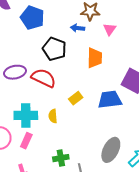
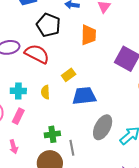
blue trapezoid: (110, 100) -> (84, 96), moved
cyan cross: (26, 115) -> (18, 91), size x0.7

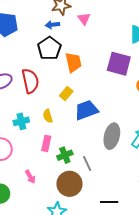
black pentagon: (48, 25) -> (49, 48), moved, turned 30
orange trapezoid: (89, 35) -> (73, 62), moved
red semicircle: (37, 54) -> (30, 81), turned 65
pink rectangle: (18, 116) -> (46, 143), moved

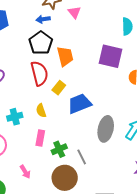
red semicircle: (30, 81) -> (39, 73), moved

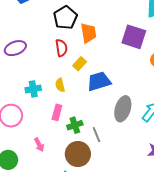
red semicircle: (39, 73) -> (61, 48), size x0.7

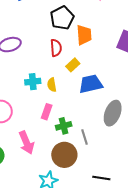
cyan cross: (33, 89) -> (33, 82), moved
pink arrow: (39, 145) -> (26, 143), size x1.6

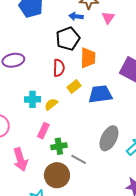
blue trapezoid: (91, 84) -> (100, 94), moved
yellow semicircle: (52, 85) -> (51, 104), turned 56
gray line: (84, 137) -> (79, 159), turned -49

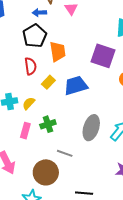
green cross: (59, 146) -> (48, 124), moved

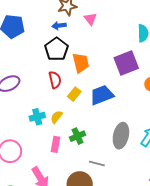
purple square: (103, 56) -> (126, 63), turned -35

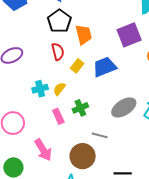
gray ellipse: (121, 136) -> (124, 107), turned 45
pink rectangle: (56, 144) -> (58, 116), turned -35

